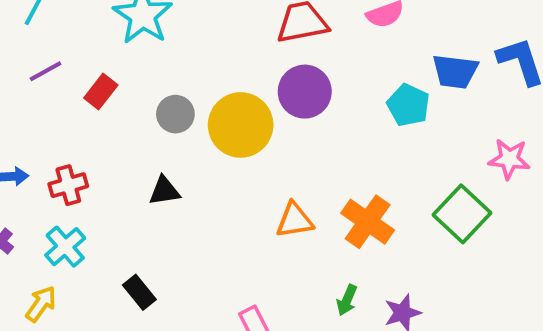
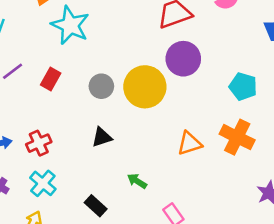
cyan pentagon: (408, 105) -> (243, 86), moved
green arrow: (347, 300) -> (137, 181), moved, turned 108

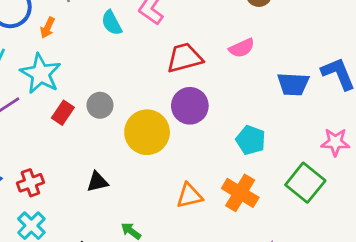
cyan star: (70, 25) -> (41, 74), moved
red rectangle: (51, 79) -> (63, 113), moved
gray circle: (101, 86) -> (100, 105), moved

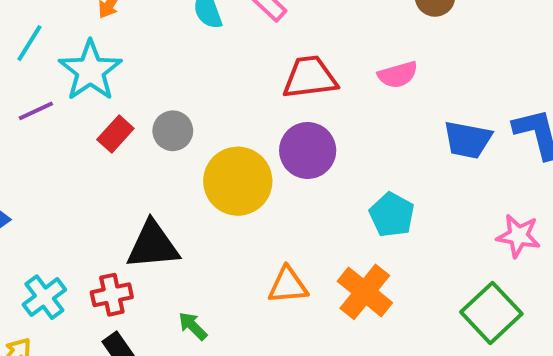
black triangle: (97, 182) -> (153, 245), size x1.6
red cross: (30, 183) -> (112, 295), moved
green square: (305, 183) -> (491, 313), moved

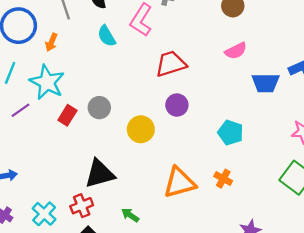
pink semicircle: (398, 75) -> (236, 51), moved
purple circle: (308, 150) -> (177, 105), size x0.7
yellow circle: (238, 181) -> (141, 129), size x0.7
orange triangle: (288, 285) -> (179, 183), size x1.4
orange cross: (365, 292) -> (223, 179), size x0.6

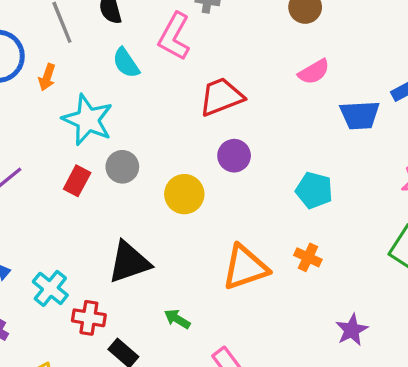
cyan star: (47, 82) -> (88, 120), moved
red cross: (82, 206) -> (89, 318), moved, turned 35
cyan cross: (44, 214) -> (50, 288), moved

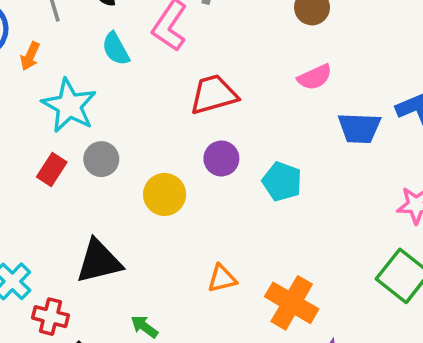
cyan pentagon: (314, 190) -> (282, 181), moved
orange cross: (308, 257) -> (292, 303), moved, size x1.8
orange triangle: (245, 267) -> (222, 279), size x0.6

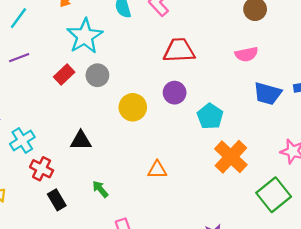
black triangle: (99, 261) -> (81, 141), size x0.7
orange cross: (292, 303) -> (231, 157), moved

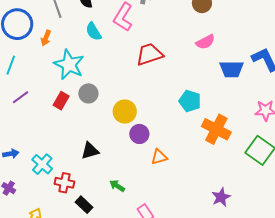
purple circle: (175, 93) -> (139, 134), moved

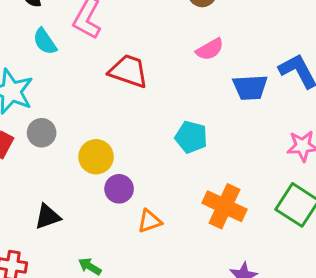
red trapezoid: (149, 54) -> (128, 71), turned 40
orange cross: (216, 129) -> (225, 206), moved

